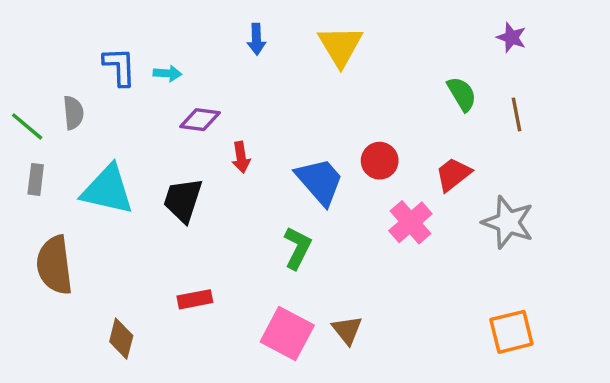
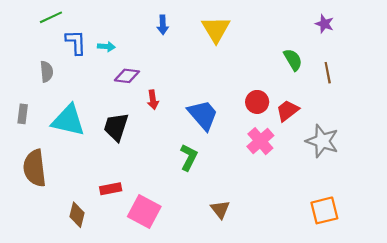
green line: (27, 126) -> (51, 17), moved, turned -65
red circle: (380, 161) -> (257, 102), moved
red rectangle: (195, 299) -> (111, 189), moved
pink square: (287, 334) -> (144, 212), moved

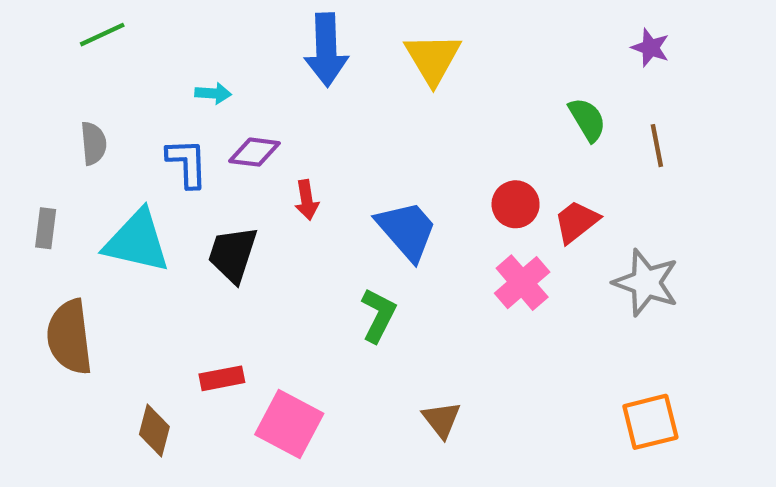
blue arrow: (163, 25) -> (326, 50), size x1.8
blue L-shape: (76, 42) -> (187, 163), moved

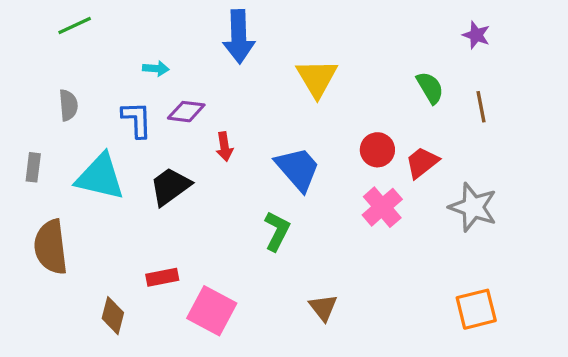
yellow triangle: (433, 59) -> (317, 78), moved
black trapezoid: (233, 254) -> (170, 186), turned 36

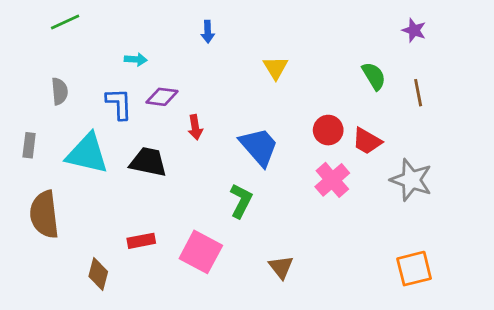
blue arrow: (239, 37) -> (208, 32), size x0.5
yellow triangle: (317, 78) -> (276, 68), size x0.7
red trapezoid: (422, 163) -> (367, 141), turned -112
black trapezoid: (170, 186) -> (148, 162), turned 48
pink square: (212, 311) -> (201, 252), moved

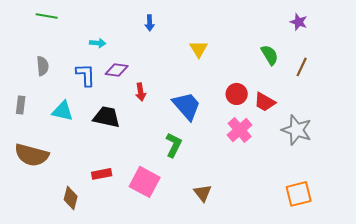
green line: (65, 22) -> (47, 16), turned 35
brown line: (418, 93) -> (302, 67), turned 36
cyan triangle: (87, 154) -> (63, 111), size x0.7
brown semicircle: (44, 215) -> (32, 155), turned -68

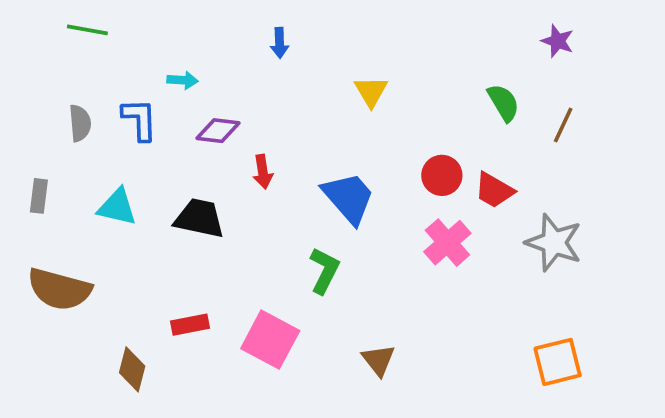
blue L-shape: (86, 75) -> (140, 119), moved

